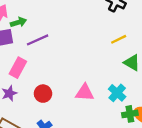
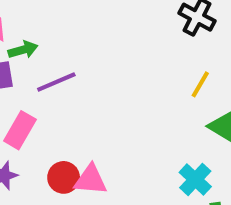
yellow line: (119, 39) -> (200, 84), turned -35
pink triangle: (85, 92) -> (91, 180), moved

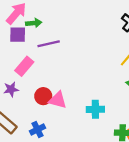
cyan cross: (195, 179) -> (95, 109), moved, turned 36

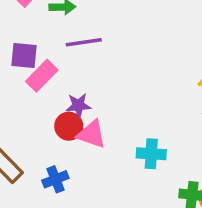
purple square: (18, 35) -> (24, 55), moved
purple star: (11, 89) -> (78, 105), moved

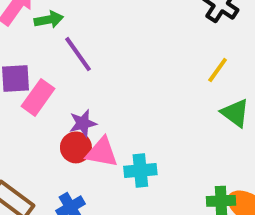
purple line: (84, 42) -> (78, 54), turned 72
cyan cross: (151, 154) -> (140, 171), moved

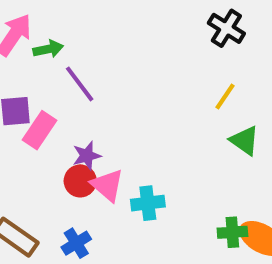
pink triangle: (102, 152) -> (107, 185), turned 32

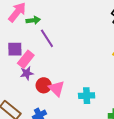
purple star: (87, 156) -> (27, 73), moved
cyan cross: (148, 203) -> (87, 96), moved

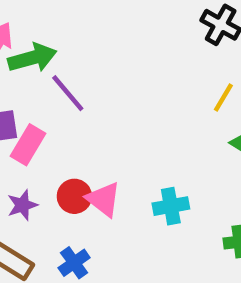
green arrow: (33, 20) -> (32, 58), size x1.5
purple star: (27, 73) -> (22, 205), moved

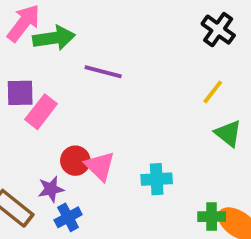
purple line: (68, 93) -> (103, 72), moved, turned -42
purple star: (22, 205) -> (51, 189), moved

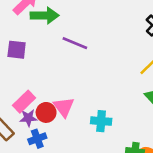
pink rectangle: (41, 112) -> (24, 102), moved
red circle: (75, 161) -> (46, 112), moved

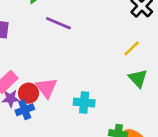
blue cross: (37, 139) -> (25, 110), moved

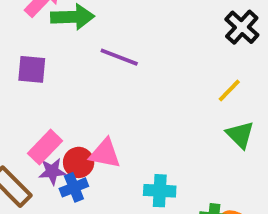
pink triangle: (47, 88) -> (105, 154), turned -40
cyan cross: (84, 102) -> (160, 191), moved

